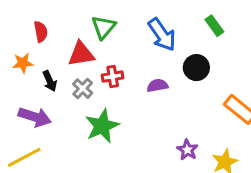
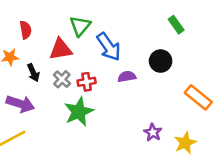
blue arrow: (162, 35) -> (109, 47), moved
red cross: (113, 77) -> (87, 82), moved

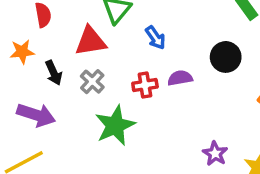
blue arrow: (109, 47) -> (155, 38), size x0.6
red cross: (87, 82) -> (145, 85), moved

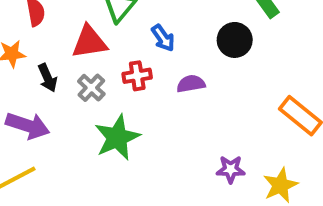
black circle: (226, 57) -> (235, 40), moved
red cross: (145, 85) -> (137, 76), moved
purple star: (215, 154) -> (231, 169), turned -30

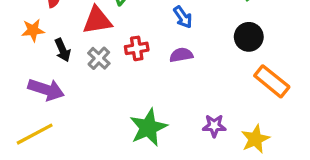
blue arrow: (163, 38) -> (183, 17), moved
black circle: (235, 40) -> (249, 37), moved
green star: (117, 137) -> (148, 127), moved

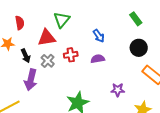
purple arrow: (46, 90) -> (31, 80), moved, turned 85
purple star: (214, 126) -> (118, 90), moved

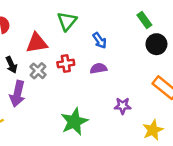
green triangle: (62, 20) -> (67, 21), moved
black circle: (139, 48) -> (156, 44), moved

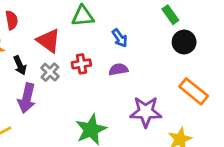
green triangle: (67, 21) -> (83, 16), turned 45
red triangle: (37, 43) -> (49, 41), turned 45
purple star: (123, 106) -> (146, 112), size x1.6

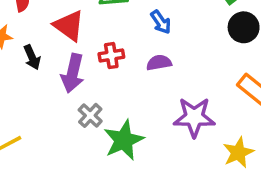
gray cross: (50, 72) -> (90, 115), moved
purple arrow: (27, 98) -> (73, 73), moved

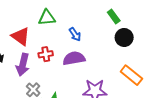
purple semicircle: (159, 63) -> (74, 58), size x1.5

